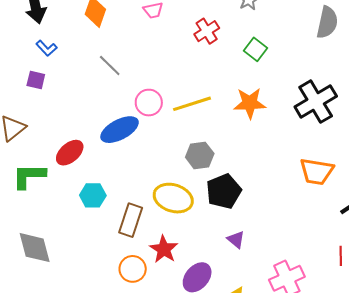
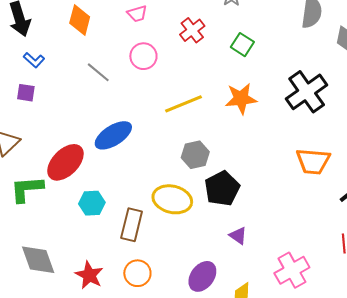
pink circle: (149, 103) -> (143, 56), moved
red ellipse: (70, 153) -> (65, 162), size x1.4
red star: (164, 249) -> (89, 275), moved

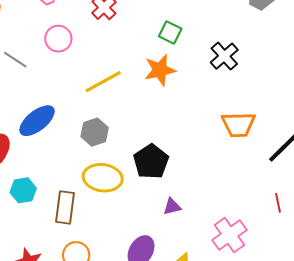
green square: (242, 45) -> (170, 33), moved
black cross: (307, 92) -> (224, 56), size x0.7
gray hexagon: (195, 155) -> (95, 132), moved
purple triangle: (238, 236) -> (172, 207), turned -42

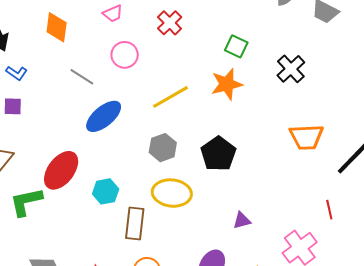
blue ellipse: (37, 121) -> (104, 116), moved
black pentagon: (151, 162) -> (218, 154), moved
cyan hexagon: (23, 190) -> (106, 191), moved
red line: (278, 203) -> (329, 210), moved

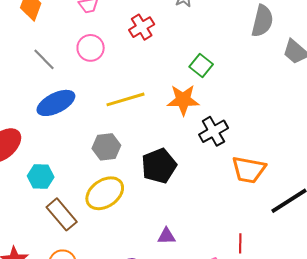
black cross: (291, 69) -> (213, 131), moved
yellow ellipse: (172, 193) -> (105, 193), turned -54
red line: (329, 210) -> (240, 243), moved
brown rectangle: (135, 224) -> (62, 214), turned -60

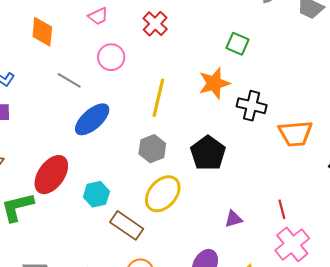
green square: (201, 65) -> (237, 44), moved
yellow line: (125, 99) -> (158, 98), turned -45
black cross: (213, 131) -> (252, 106), turned -32
red line: (240, 243) -> (282, 209), moved

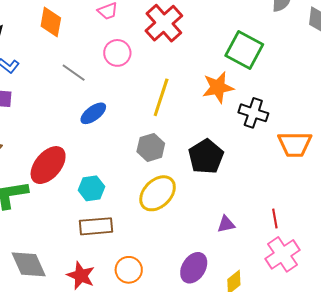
red cross: (155, 24) -> (164, 23), size x1.5
green square: (237, 44) -> (244, 50), size x1.6
blue ellipse: (92, 119) -> (93, 113), size x0.7
brown rectangle: (127, 225) -> (96, 226), moved, turned -44

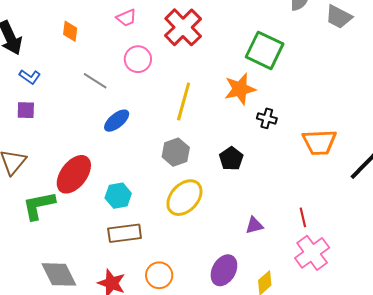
orange diamond: (51, 22) -> (70, 31), size x0.7
black cross: (253, 113) -> (267, 118), moved, size x0.7
black pentagon: (206, 157) -> (231, 159), size x0.7

